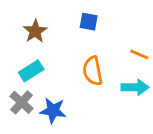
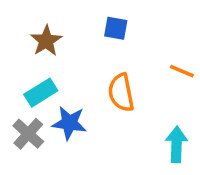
cyan arrow: (135, 87) -> (176, 144), moved, turned -88
blue star: (53, 111) -> (69, 123), moved

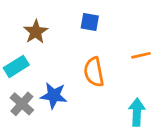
orange line: (182, 71) -> (141, 55), turned -36
cyan rectangle: (41, 93) -> (16, 66), moved

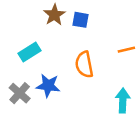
brown star: (36, 32) -> (54, 15), moved
cyan rectangle: (16, 66) -> (30, 52), moved

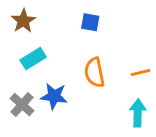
brown star: (54, 15) -> (23, 21), moved
orange line: (126, 50) -> (141, 72), moved

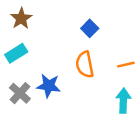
blue square: (90, 22) -> (90, 28), moved, turned 35
cyan rectangle: (33, 59) -> (16, 53), moved

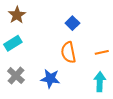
blue star: (49, 86) -> (50, 79), moved

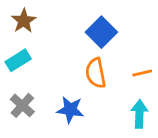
blue square: (72, 23) -> (101, 32), size x1.5

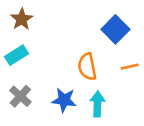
blue square: (101, 32) -> (115, 29), moved
cyan arrow: (139, 114) -> (97, 104), moved

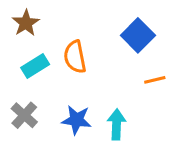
cyan rectangle: (17, 55) -> (35, 66), moved
orange semicircle: (87, 67) -> (75, 57), moved

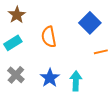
cyan rectangle: (35, 66) -> (13, 43), moved
blue star: (77, 120) -> (50, 78), turned 30

